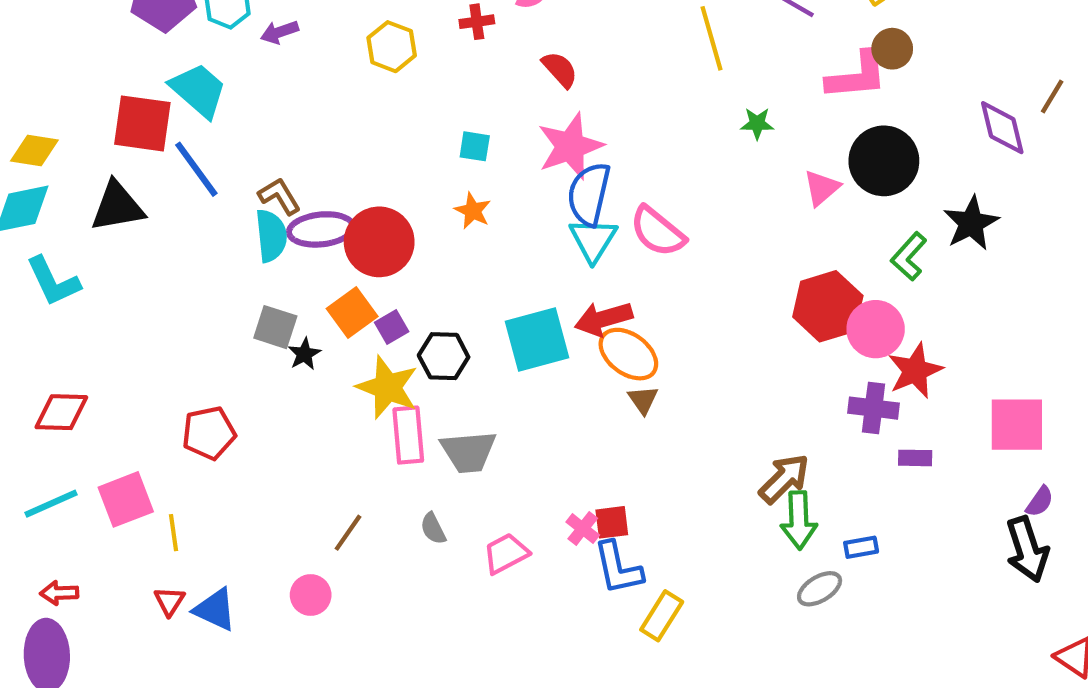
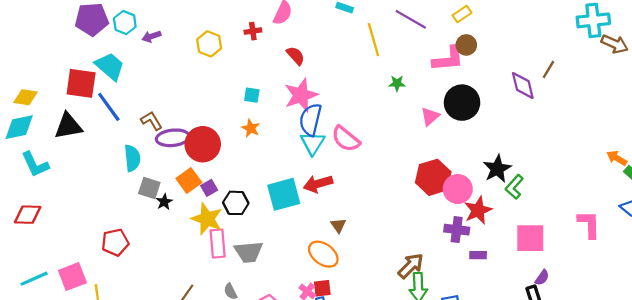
black star: (971, 223) -> (497, 169), moved
cyan semicircle: (271, 236) -> (132, 158), moved
green L-shape: (909, 256) -> (514, 187), moved
orange ellipse: (628, 354) -> (323, 254), moved
red diamond: (61, 412) -> (28, 215), moved

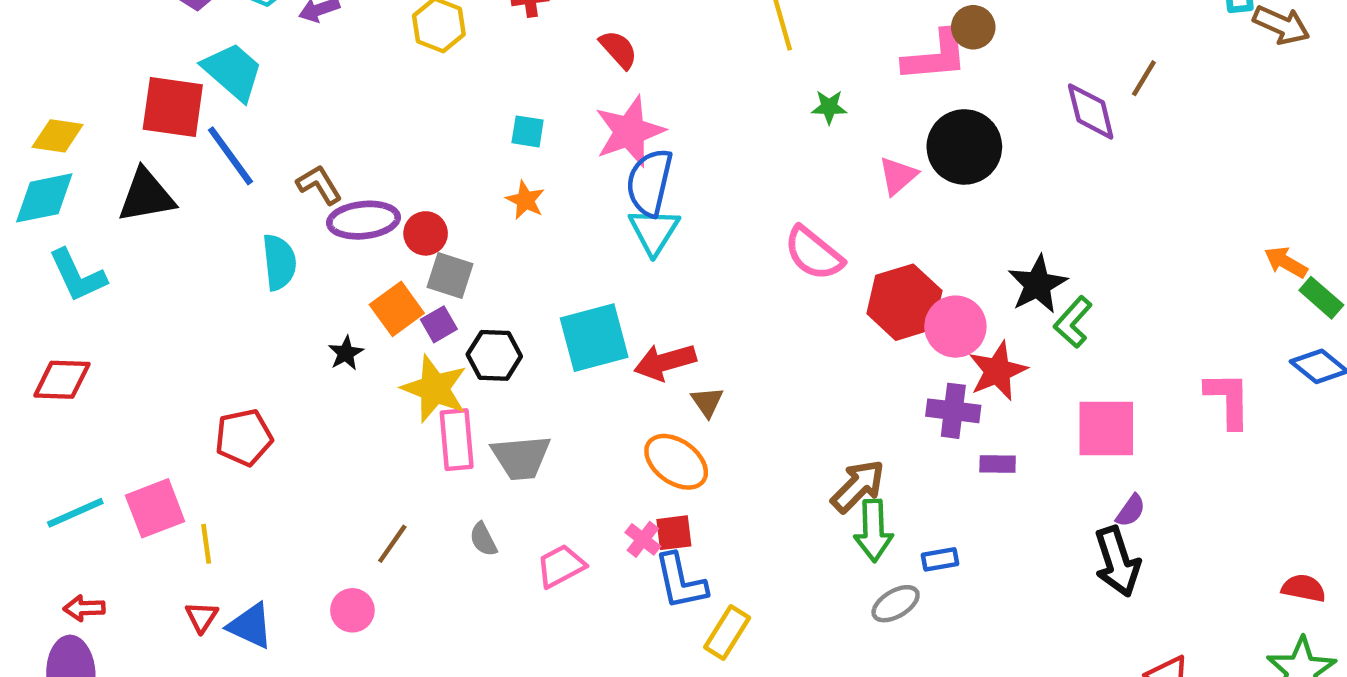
pink semicircle: (346, 139) -> (814, 253), moved
red circle: (203, 144) -> (426, 233), size x0.6
red arrow: (318, 184) -> (665, 362), moved
gray square: (149, 188) -> (450, 276), moved

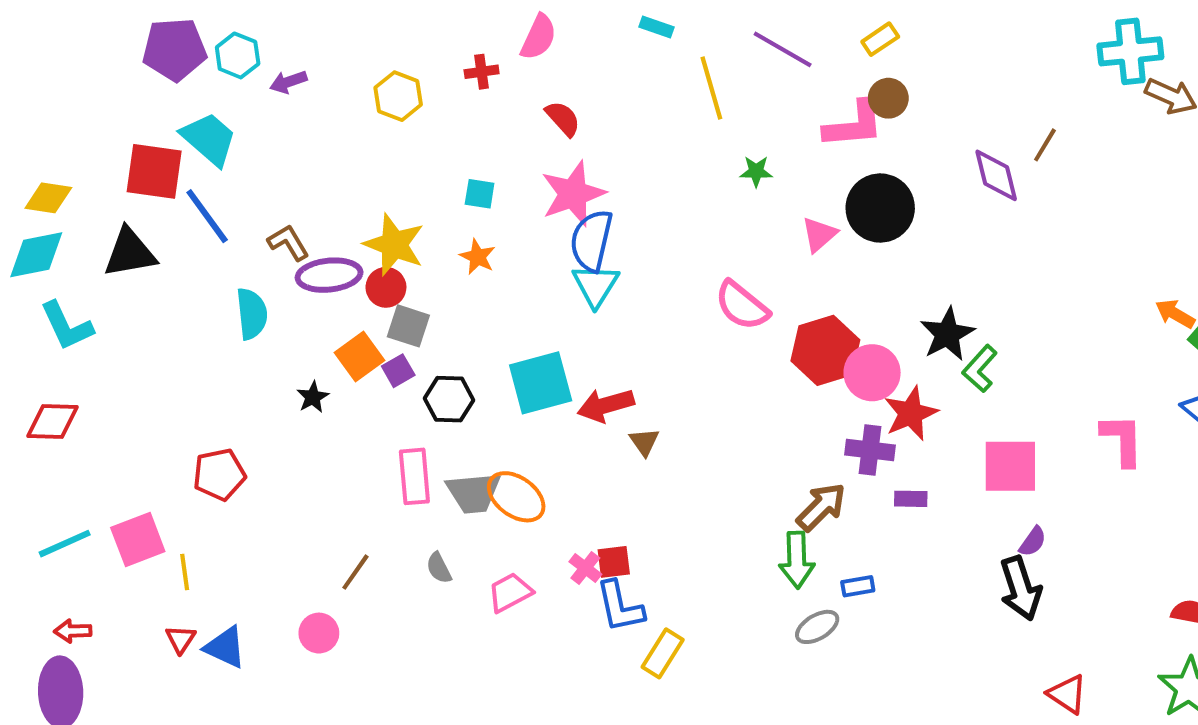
yellow star: (434, 389) -> (394, 245), moved
orange ellipse: (676, 462) -> (516, 497), moved
brown arrow: (858, 486) -> (821, 507), moved

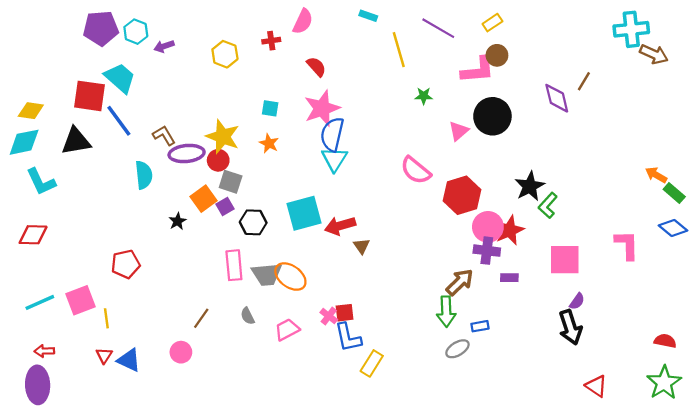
pink circle: (872, 373) -> (488, 227), moved

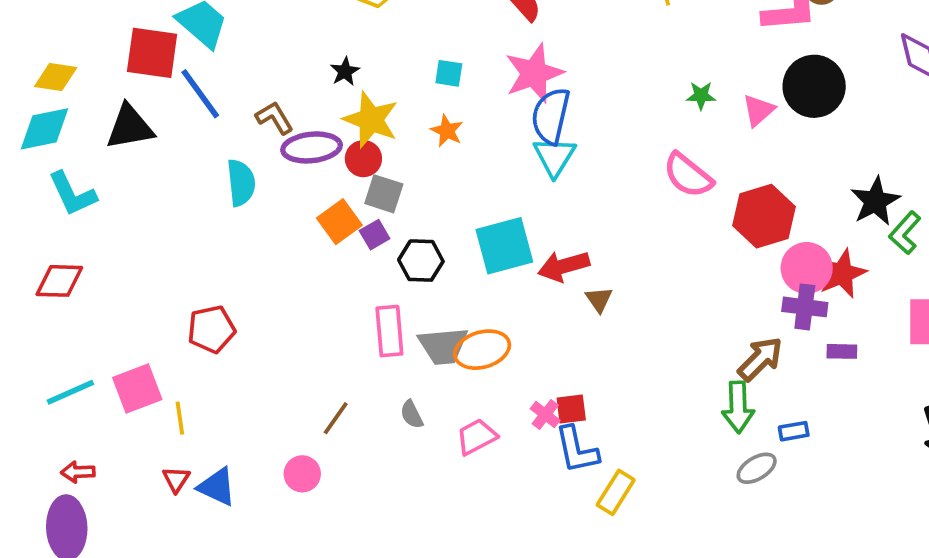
green star: (424, 96) -> (701, 96), moved
black star: (178, 221) -> (345, 71), moved
orange ellipse: (290, 277) -> (482, 350), turned -52

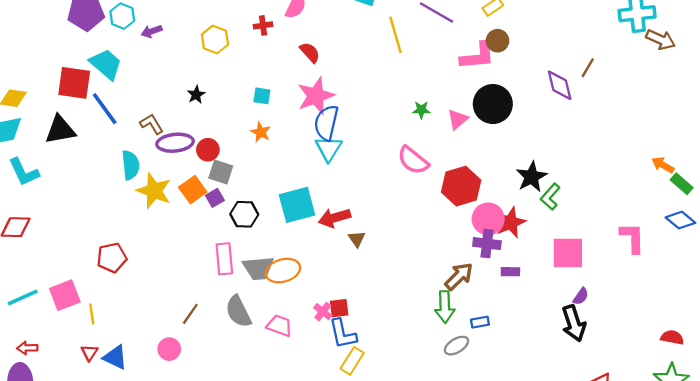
yellow star: (371, 120) -> (154, 191), moved
gray semicircle: (412, 415) -> (238, 312), size x1.8
pink trapezoid: (477, 437) -> (279, 326), turned 48
yellow rectangle: (616, 492) -> (352, 361), moved

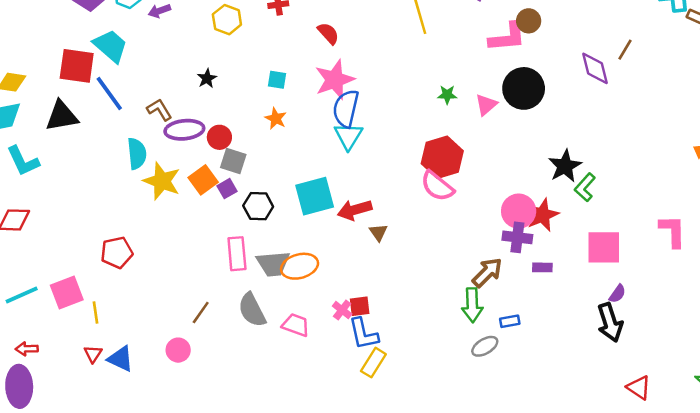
pink semicircle: (413, 160) -> (437, 186), moved
red hexagon: (461, 186) -> (442, 157), moved

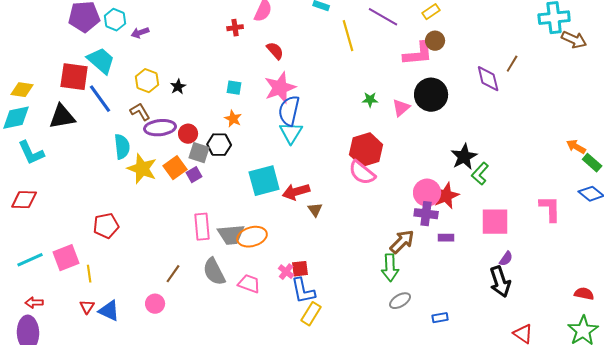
yellow hexagon: (227, 20) -> (147, 81), moved
black hexagon: (258, 206) -> (219, 145), moved
blue rectangle: (510, 321) -> (440, 318), moved

